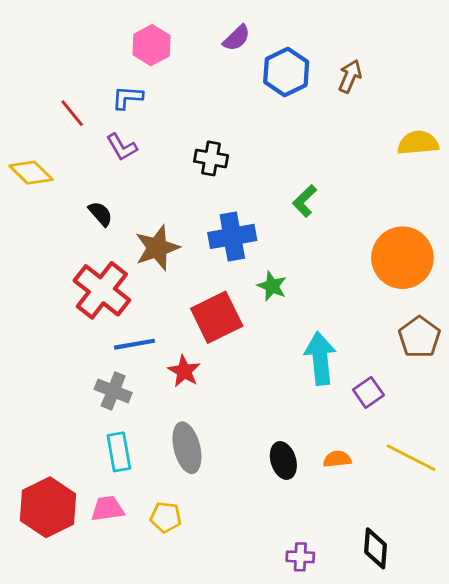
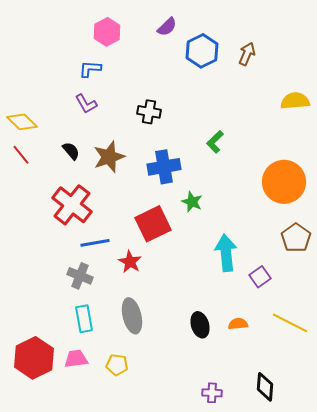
red line: (72, 113) -> (21, 155), moved
brown star: (157, 248) -> (109, 157), moved

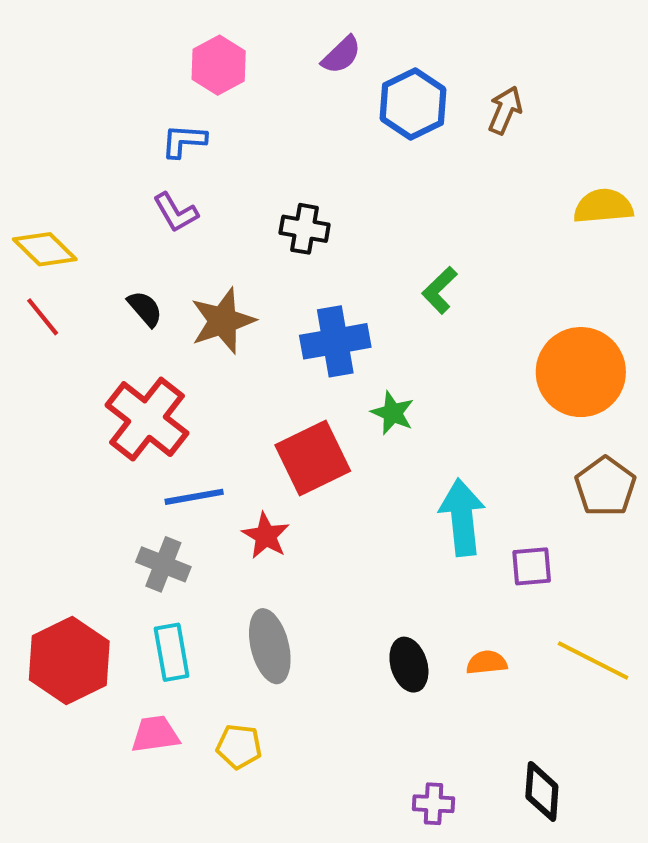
purple square: (260, 277) -> (532, 566), turned 30
red hexagon: (34, 358) -> (69, 661), moved

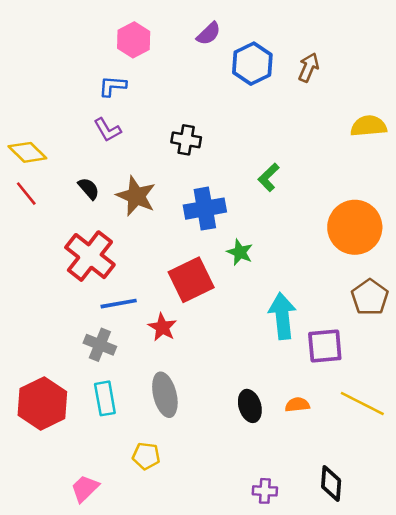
brown star: (223, 321) -> (136, 196), turned -30
purple square: (532, 566) -> (325, 346), size x1.4
pink trapezoid: (155, 734) -> (85, 488), moved, turned -36

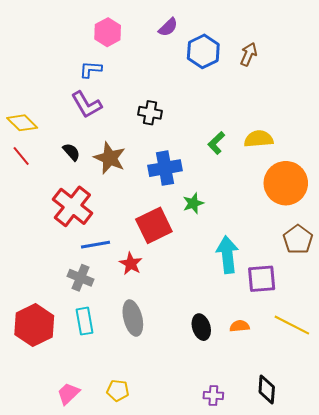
yellow semicircle: (369, 126) -> (259, 139), moved
purple L-shape: (107, 130) -> (87, 105), size x1.4
green star: (240, 252) -> (193, 203), turned 30
yellow pentagon: (146, 456) -> (118, 390), moved

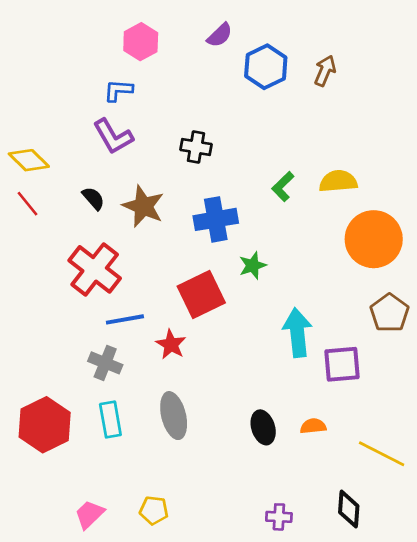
yellow line: (292, 325) -> (382, 454), moved

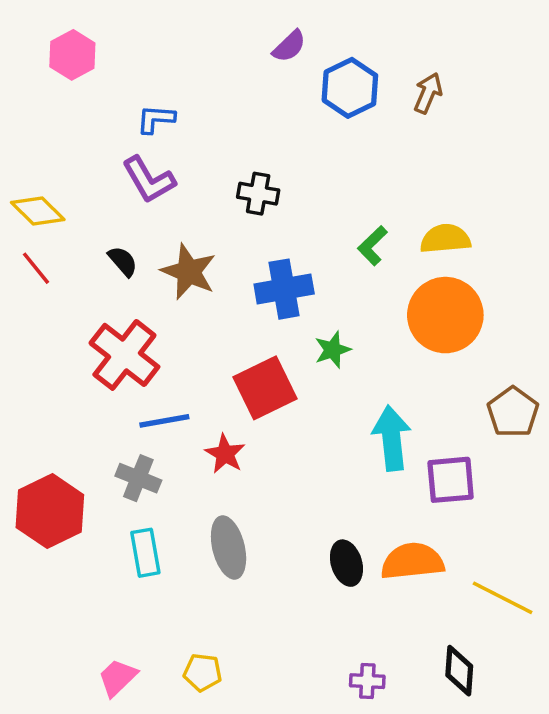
pink hexagon: (141, 42) -> (72, 55), moved
orange circle: (374, 239) -> (445, 315), moved
red hexagon: (45, 425) -> (50, 511), moved
orange semicircle: (313, 426) -> (412, 561), size x1.8

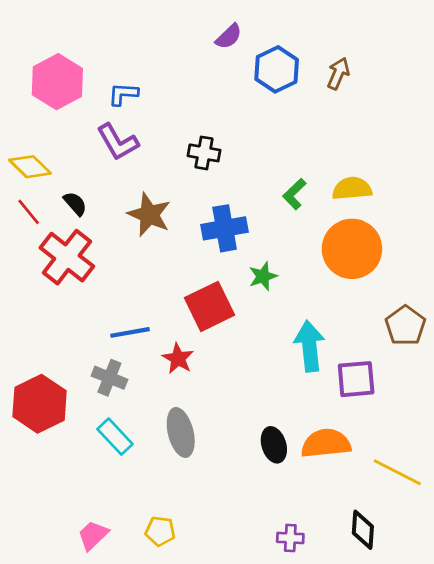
pink hexagon: (72, 55) -> (57, 82), moved, size x1.4
black semicircle: (123, 261) -> (75, 204), moved
red cross: (124, 355) -> (67, 257), moved
cyan rectangle: (145, 553) -> (115, 437), turned -33

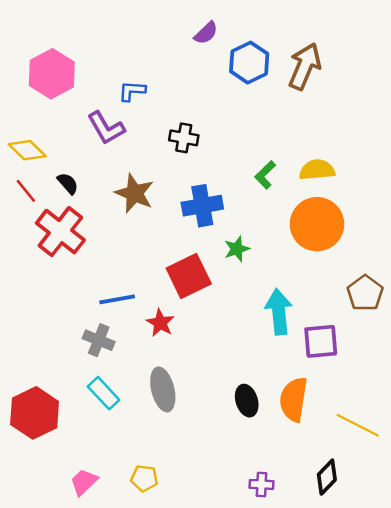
brown arrow: (338, 73) -> (305, 66), size x1.6
blue L-shape: (123, 94) -> (132, 91), moved
red hexagon: (40, 404) -> (35, 413), moved
orange semicircle: (326, 443) -> (294, 399), turned -75
black diamond: (363, 530) -> (327, 477), turned 40

